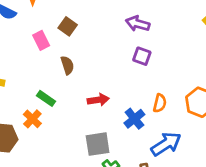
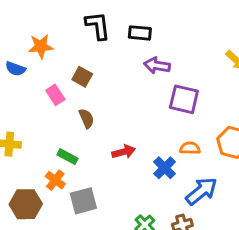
purple square: (142, 56) -> (184, 99), moved, size x1.5
orange semicircle: (160, 103) -> (190, 148), turned -96
gray square: (98, 144) -> (83, 201), moved

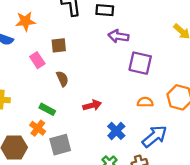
brown square: (82, 77) -> (59, 45), turned -35
blue cross: (165, 168) -> (116, 131), moved

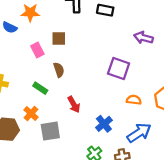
purple arrow: (118, 36) -> (143, 38), moved
purple square: (140, 63) -> (119, 68), moved
red arrow: (92, 105) -> (74, 104), moved, turned 70
green rectangle: (47, 109) -> (40, 88), moved

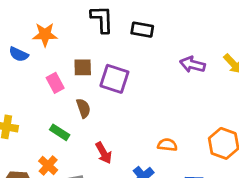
purple square: (119, 68) -> (114, 79), moved
orange semicircle: (134, 100) -> (167, 145), moved

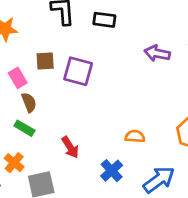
brown semicircle: (83, 108) -> (29, 102), moved

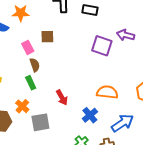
purple square: (78, 71) -> (102, 46), moved
green rectangle: (24, 128) -> (31, 83), turned 32
orange semicircle: (135, 136) -> (107, 92), size x1.5

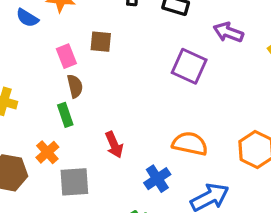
purple arrow: (126, 35) -> (228, 32), moved

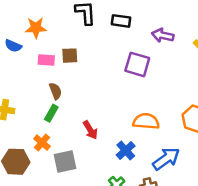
pink rectangle: (66, 56) -> (46, 60), moved, turned -56
green rectangle: (65, 115) -> (51, 113), turned 56

